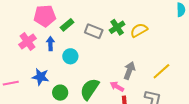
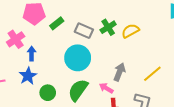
blue arrow: (50, 44) -> (32, 54), moved
cyan circle: (70, 56) -> (78, 58), moved, size x1.6
blue star: (40, 77) -> (28, 76), turned 30

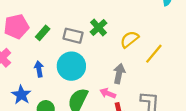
yellow semicircle: (130, 31) -> (129, 39), moved
blue arrow: (32, 54) -> (39, 69), moved
yellow line: (152, 74) -> (154, 54), moved

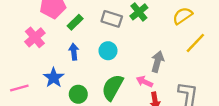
green rectangle: (43, 33) -> (75, 22), moved
yellow semicircle: (129, 39) -> (182, 16), moved
cyan circle: (71, 66) -> (108, 51), size x0.6

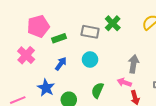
green rectangle: (75, 22) -> (59, 38), turned 32
blue arrow: (74, 52) -> (61, 64), turned 48
green semicircle: (113, 87) -> (97, 90), size x0.7

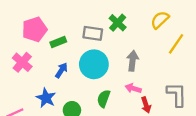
cyan circle: (90, 60) -> (94, 64), size x1.6
gray arrow: (133, 64) -> (133, 61), moved

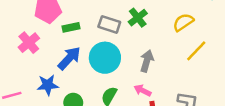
blue arrow: (61, 70) -> (69, 58), size x1.5
blue star: (46, 98) -> (48, 85), turned 30

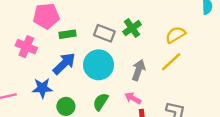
pink cross: (29, 43) -> (26, 47), turned -30
yellow line: (196, 51) -> (171, 62), moved

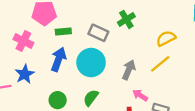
green cross: (132, 28) -> (126, 19), moved
blue arrow: (64, 64) -> (58, 59), turned -30
blue star: (42, 88) -> (25, 74), moved, turned -30
pink arrow: (133, 98) -> (140, 95), moved

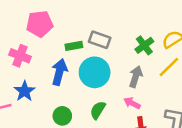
green cross: (126, 19) -> (144, 45), moved
green rectangle: (63, 32) -> (74, 46), moved
pink arrow: (140, 95) -> (132, 103), moved

